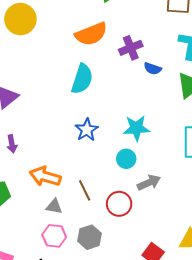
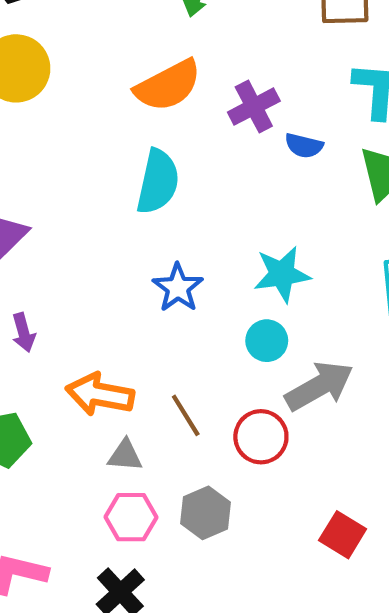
gray arrow: (149, 183) -> (319, 386), size x1.4

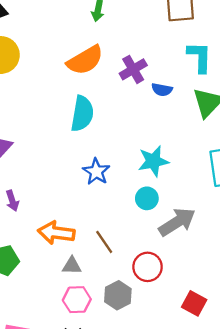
red circle: (261, 437) -> (148, 267), moved

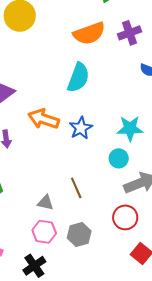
purple cross: (133, 69) -> (130, 33), moved
orange arrow: (56, 233) -> (44, 119), moved
red circle: (148, 267) -> (125, 217), moved

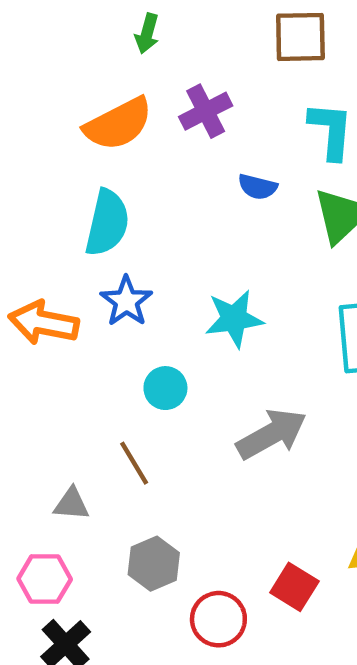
blue star: (81, 128) -> (126, 301), moved
cyan circle: (119, 158) -> (165, 388), moved
red circle: (125, 217) -> (218, 619), moved
pink hexagon: (44, 232) -> (45, 579), moved

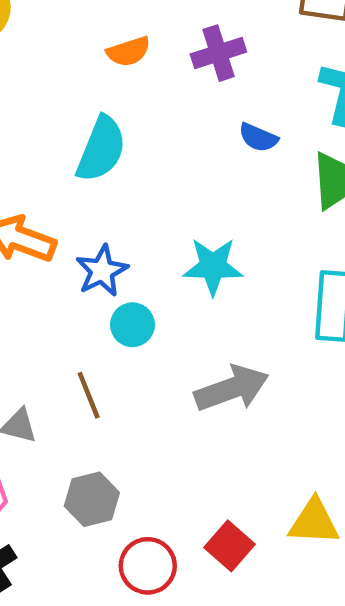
orange semicircle: (118, 124) -> (129, 51), size x0.6
blue star: (126, 301) -> (102, 271), moved

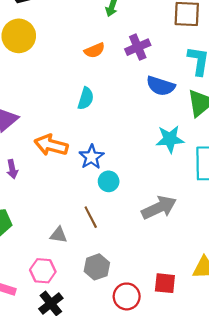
blue semicircle: (258, 138) -> (161, 86), size x1.5
cyan semicircle: (101, 149) -> (86, 98), size x0.7
cyan star: (213, 266) -> (170, 139), moved
red square: (229, 546) -> (165, 283), turned -30

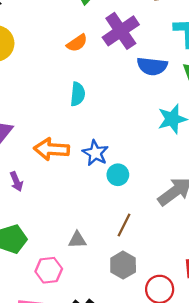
purple cross: (138, 47) -> (121, 31), size x1.4
brown line: (91, 217) -> (124, 225), moved, turned 65
pink hexagon: (43, 271) -> (49, 270), moved

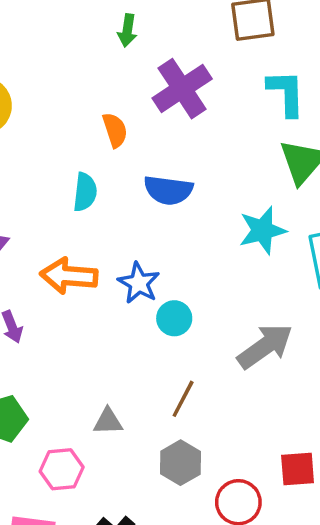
orange semicircle: (77, 43) -> (115, 130), moved, turned -75
blue semicircle: (152, 66) -> (168, 190), moved
cyan semicircle: (78, 94) -> (85, 192), moved

